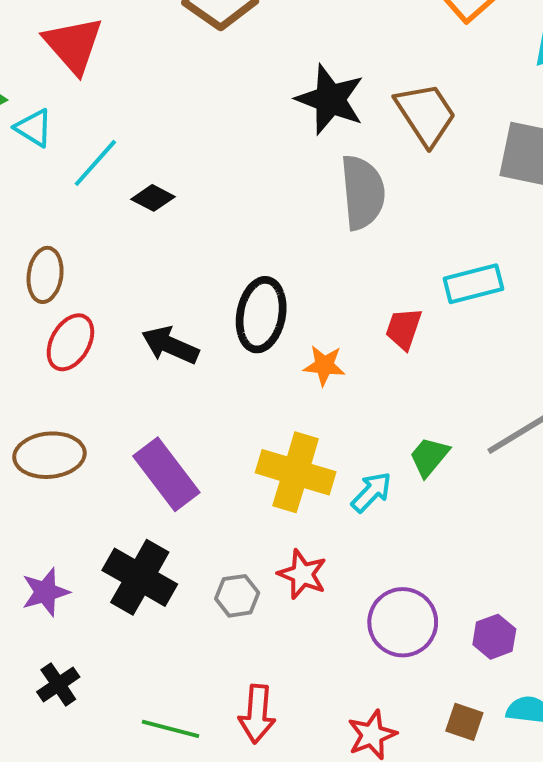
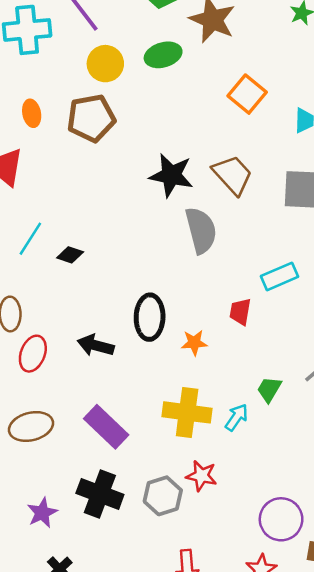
gray hexagon: (237, 596) -> (163, 496), size x1.4
purple circle: (403, 622) -> (281, 519), moved

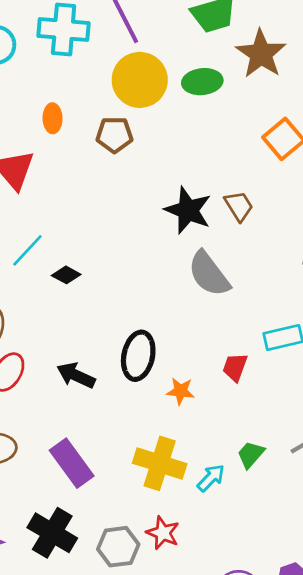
yellow circle: (105, 64) -> (140, 80), size x1.4
brown pentagon: (91, 118) -> (114, 135), size x0.7
brown trapezoid: (233, 175) -> (239, 206), moved, size x0.7
gray semicircle: (201, 230) -> (209, 274), turned 147

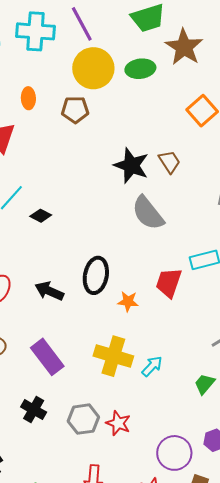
red trapezoid: (235, 367) -> (169, 283), size x1.4
green trapezoid: (251, 455) -> (205, 384), moved
black cross: (52, 533) -> (34, 410), size x0.7
red star: (163, 533) -> (118, 423), moved

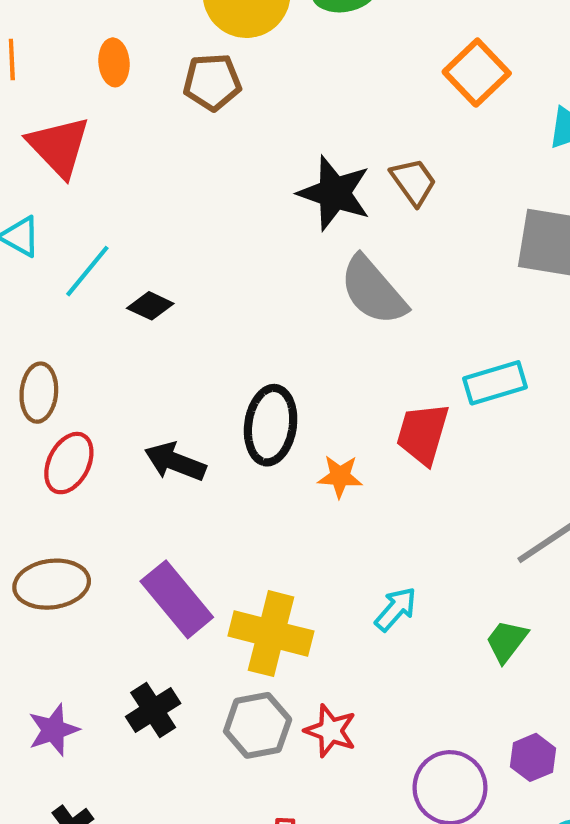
yellow cross: (113, 356) -> (271, 634), moved
black cross: (34, 410) -> (153, 710), turned 30

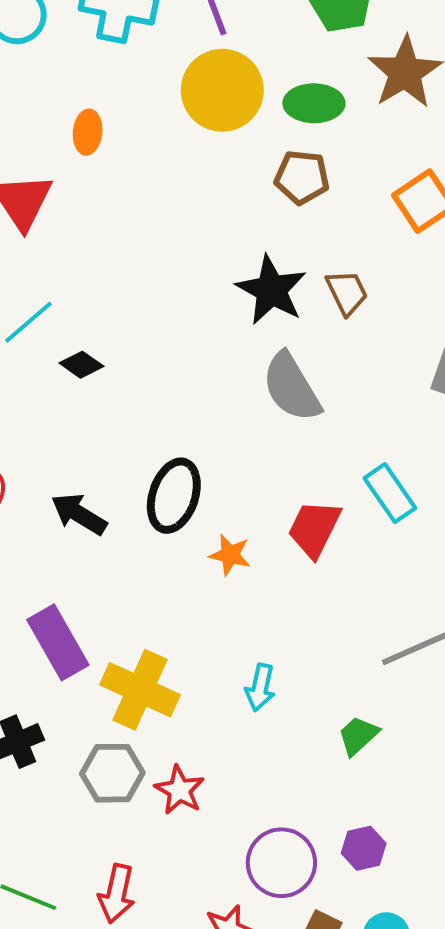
brown pentagon: (212, 82) -> (302, 177), moved
cyan rectangle: (495, 383) -> (390, 493), turned 62
cyan arrow: (396, 609) -> (260, 688), turned 141

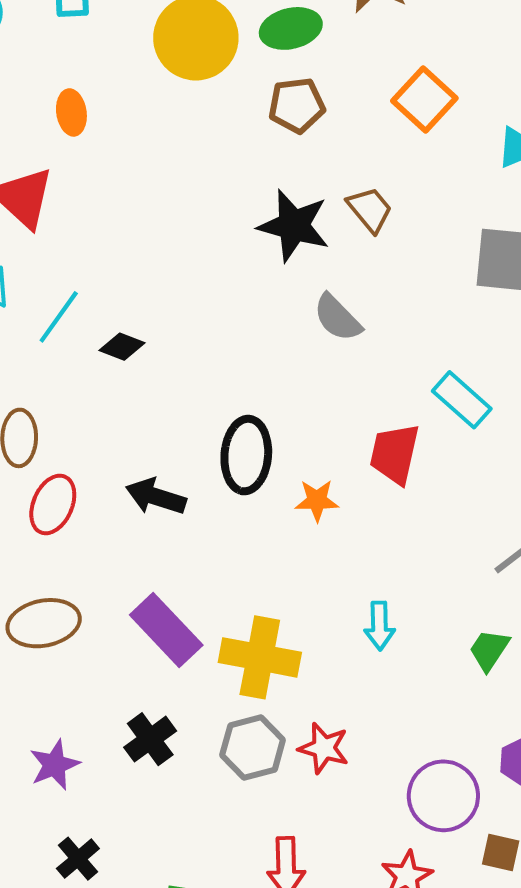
gray semicircle: (291, 387) -> (337, 318), size x0.7

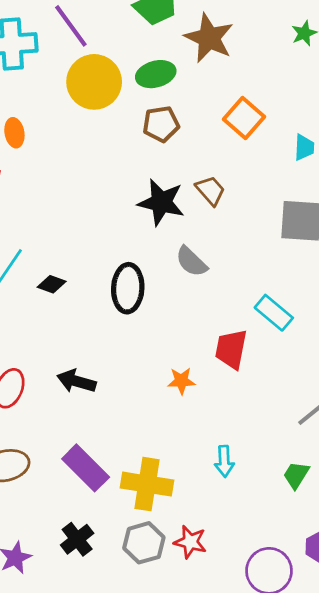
black ellipse: (246, 455) -> (128, 288), moved

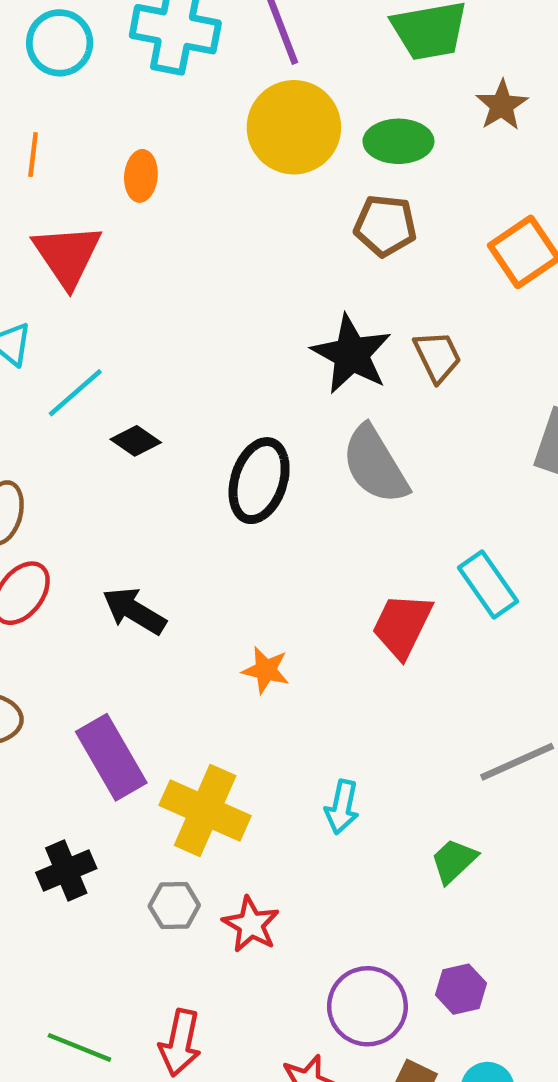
brown star: (209, 38) -> (502, 105), size x0.6
gray semicircle: (191, 262) -> (375, 465), size x1.4
orange star: (181, 381) -> (266, 670), moved
gray hexagon: (144, 543) -> (174, 906), size x0.7

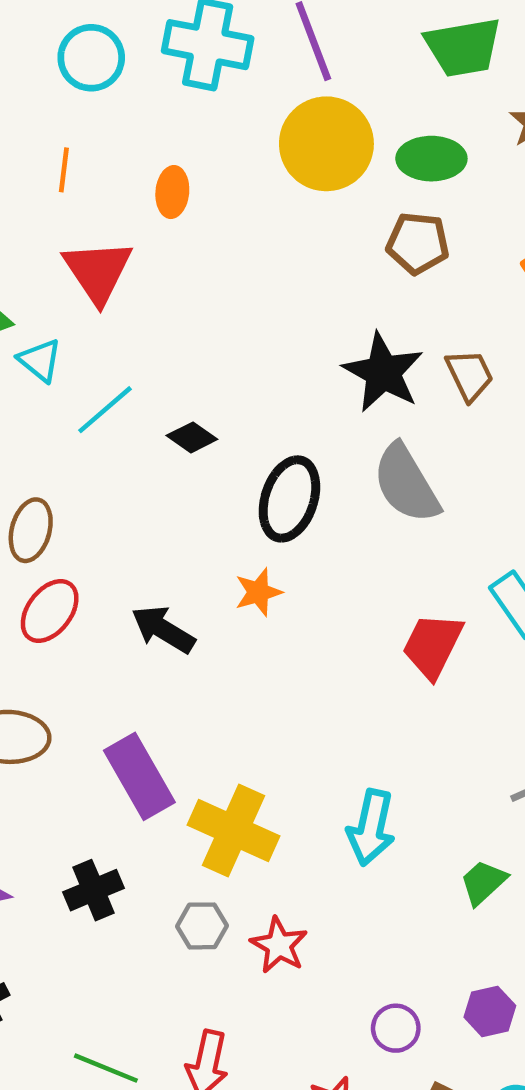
black diamond: (136, 441) -> (192, 437), moved
orange star: (266, 670) -> (258, 592), moved, turned -30
cyan arrow: (342, 807) -> (371, 828), size x1.4
purple circle: (367, 1006) -> (396, 1028), size x0.6

